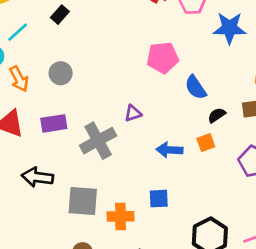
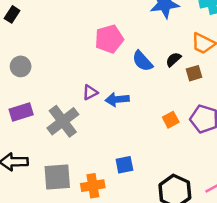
black semicircle: (217, 115) -> (173, 59), moved
orange square: (206, 143) -> (171, 120), moved
blue arrow: (169, 150) -> (117, 99), moved

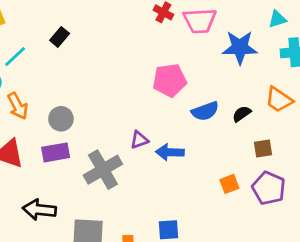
blue semicircle: (142, 61) -> (205, 111), turned -75
gray circle: (21, 66) -> (61, 119), moved
brown square: (194, 73) -> (263, 148), moved

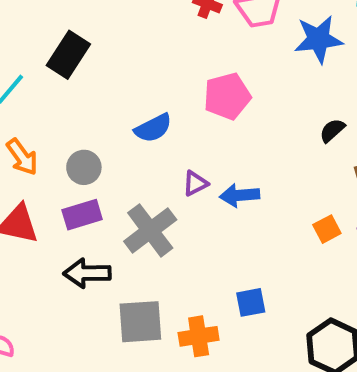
black rectangle: (60, 37) -> (68, 55), size x1.6
blue semicircle: (205, 111) -> (153, 128), moved
black arrow: (39, 210) -> (87, 273), moved

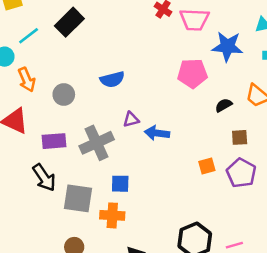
pink pentagon: (227, 96) -> (192, 73), moved
purple rectangle: (82, 215) -> (54, 141), moved
black arrow: (87, 273) -> (44, 178), moved, turned -136
blue square: (251, 302) -> (120, 184), moved

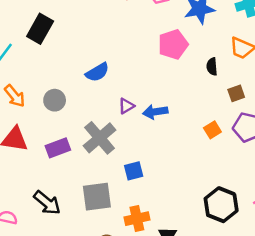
black semicircle: (224, 105) -> (212, 67), turned -49
black arrow: (44, 178) -> (47, 203), moved
orange cross: (112, 215) -> (137, 219), moved

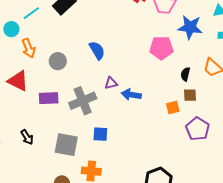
blue semicircle: (97, 72) -> (97, 50), turned -108
brown square: (236, 93) -> (190, 95), moved
orange square: (212, 130) -> (173, 108), moved
black arrow: (47, 203) -> (27, 137), size x0.7

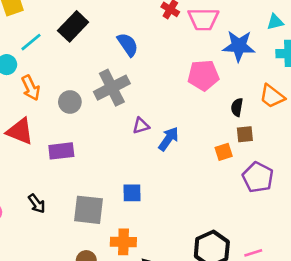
blue semicircle: (97, 50) -> (128, 45), moved
blue arrow: (131, 95) -> (169, 139), turned 120
gray cross: (83, 101) -> (112, 88), moved

